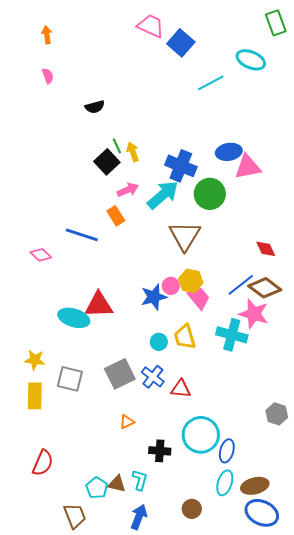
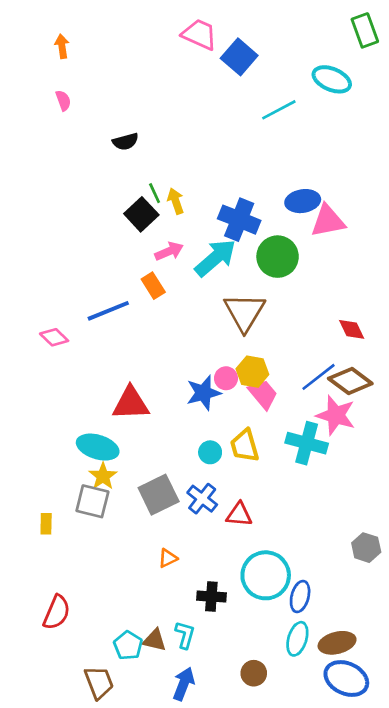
blue line: (82, 235) -> (108, 311), turned -40
cyan ellipse: (74, 318) -> (98, 447), moved
yellow star: (35, 360) -> (103, 476), moved, turned 30
yellow rectangle: (35, 396) -> (46, 524), size x0.6

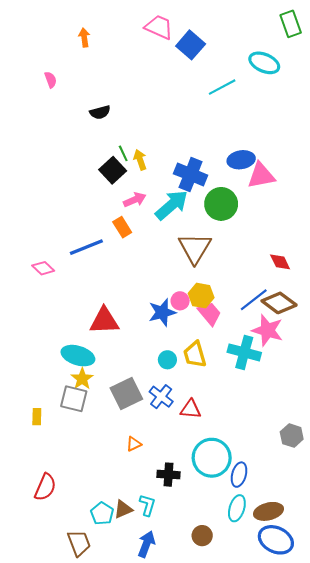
orange arrow: (62, 46) -> (84, 38), moved
brown triangle: (155, 640) -> (123, 509), turned -36

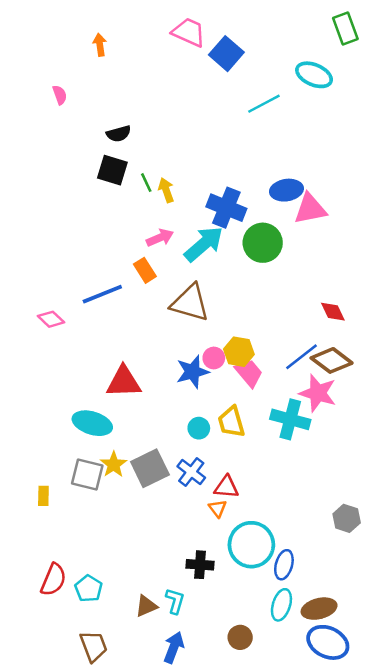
black square: (113, 170) -> (112, 170), moved, turned -30
brown triangle: (195, 248) -> (190, 303), moved, turned -45
yellow star: (82, 379) -> (114, 464), moved
orange triangle: (134, 444) -> (218, 508), moved, turned -42
cyan pentagon: (102, 514) -> (89, 589), moved

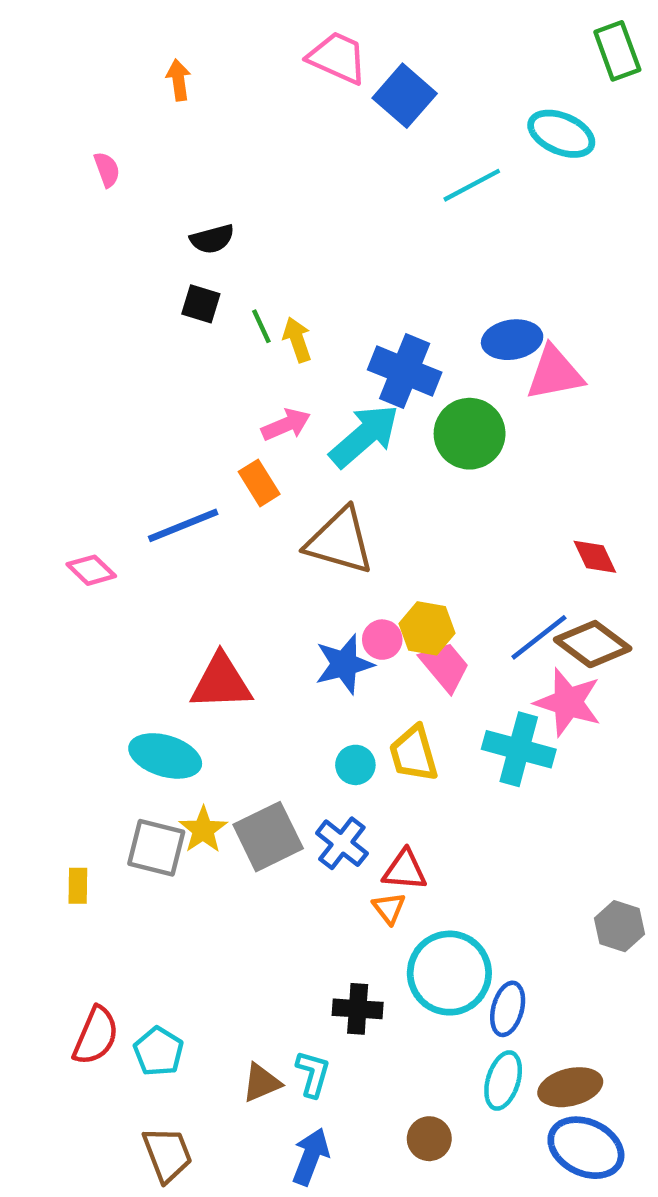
black square: (112, 170) -> (201, 304), size x0.7

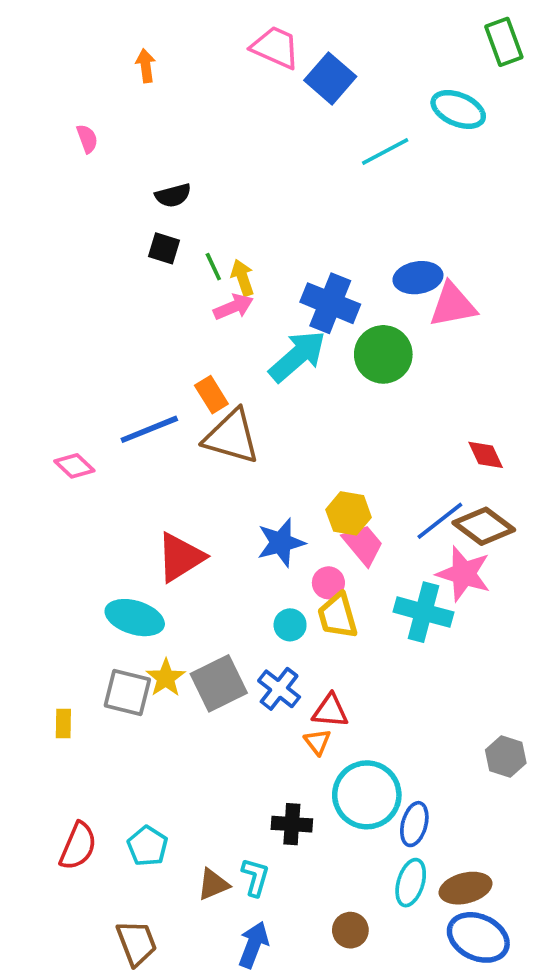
pink arrow: (286, 425) -> (233, 307), moved
brown triangle: (340, 541) -> (232, 437), moved
pink circle: (382, 640) -> (328, 583), moved
red triangle: (221, 682) -> (180, 557), turned -30
cyan pentagon: (158, 1051) -> (147, 846), moved

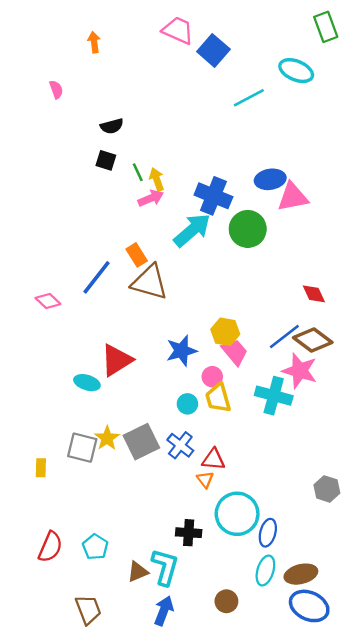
blue line: (149, 429) -> (96, 277), turned -30
cyan ellipse: (135, 618) -> (87, 383), moved, size x0.7
cyan L-shape: (255, 877) -> (165, 567), size x1.5

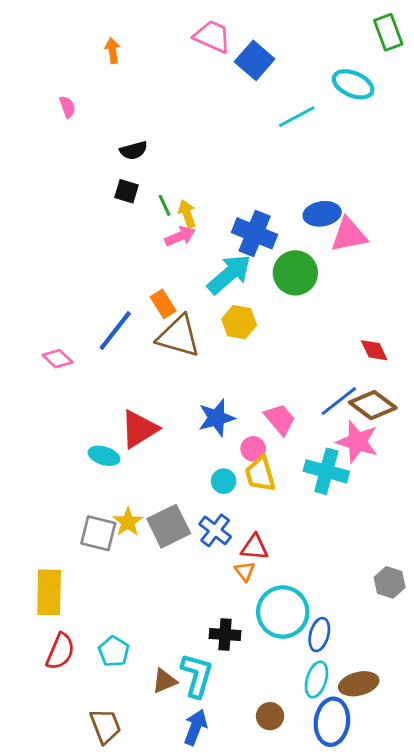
yellow hexagon: (225, 332) -> (239, 322), moved
yellow rectangle: (41, 468) -> (49, 592), moved, size x2.0
blue ellipse: (309, 606) -> (332, 722), moved, turned 72

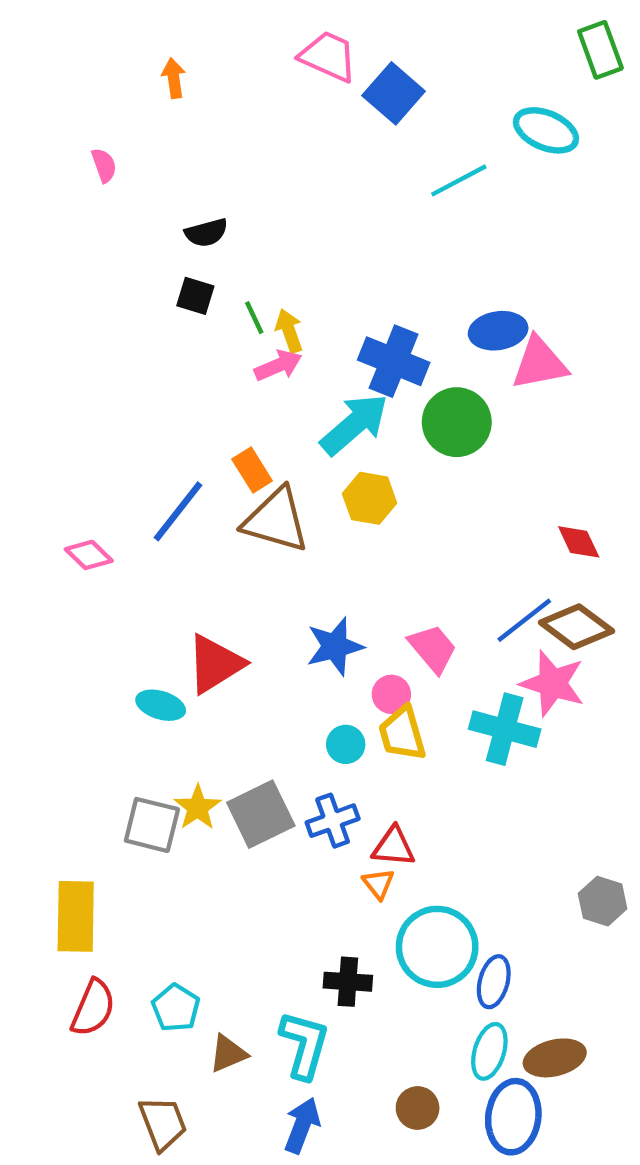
blue cross: (215, 530) -> (333, 821), turned 32
brown triangle: (164, 681) -> (228, 1054), moved

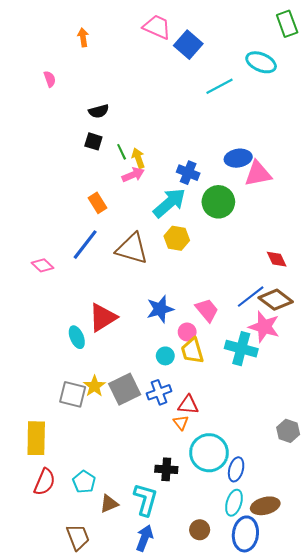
blue cross: (394, 361) -> (188, 173), size x0.7
orange rectangle: (252, 470) -> (98, 203), moved
cyan ellipse: (161, 705) -> (77, 337), turned 50

